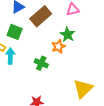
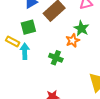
green square: (15, 32) -> (28, 27), turned -35

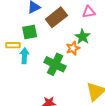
yellow rectangle: (13, 41) -> (13, 45), turned -32
green cross: (56, 58) -> (55, 64), size x1.5

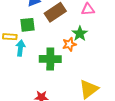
green cross: (55, 64) -> (50, 59), turned -30

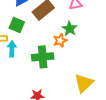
green square: (27, 25) -> (17, 25), turned 35

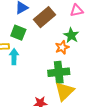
green cross: (43, 57) -> (59, 72), moved
yellow triangle: (84, 83) -> (64, 91), moved

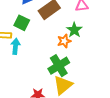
green cross: (59, 72) -> (59, 66), turned -30

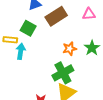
green star: (74, 30) -> (92, 48), moved

